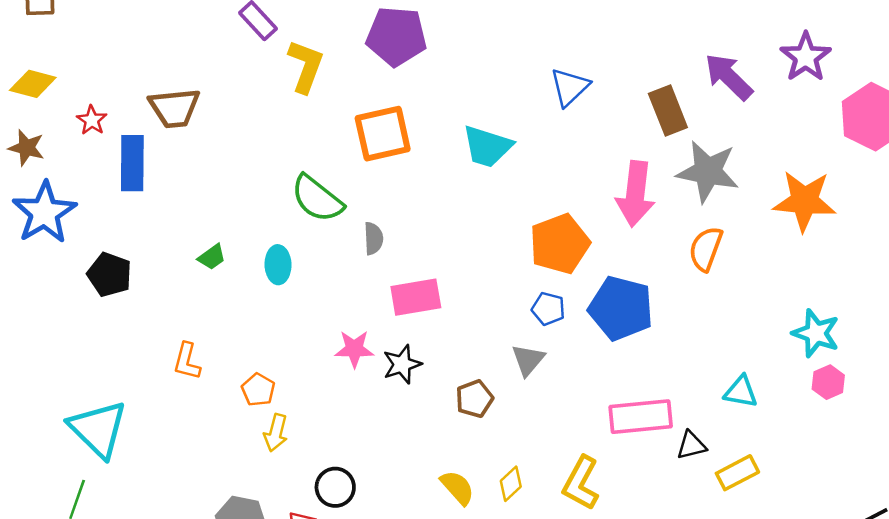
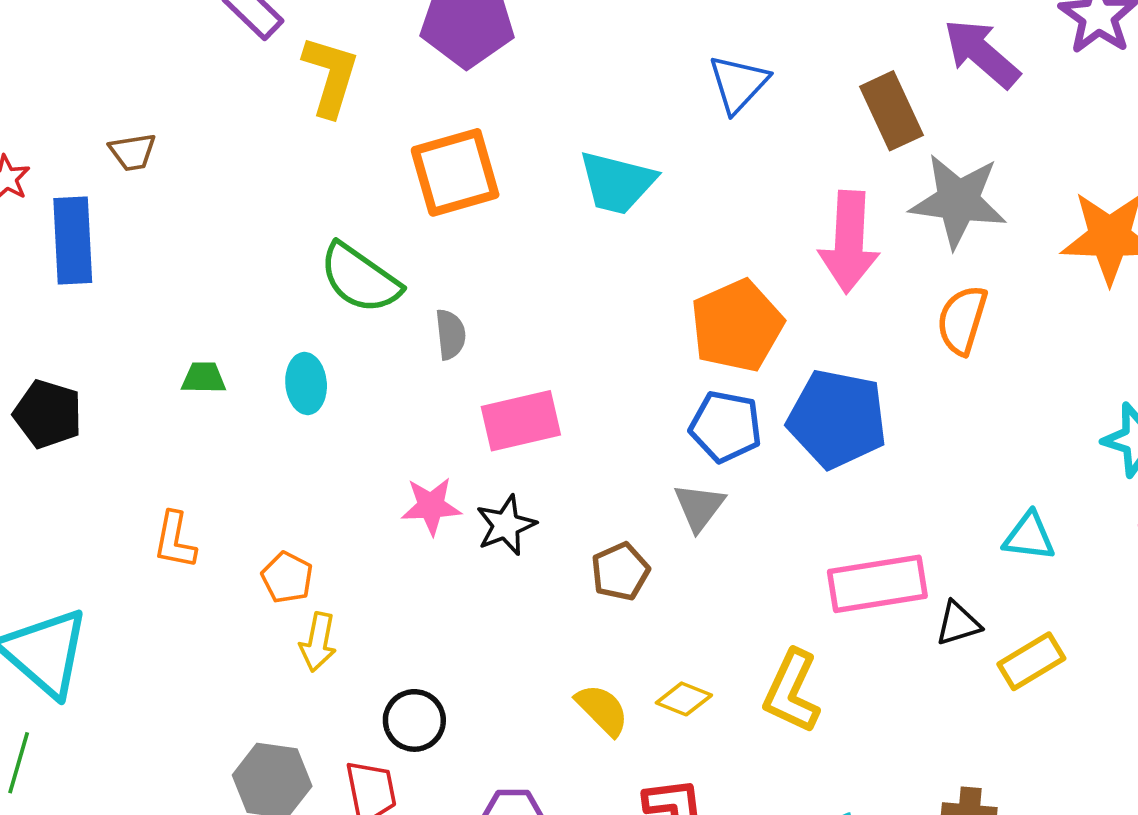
brown trapezoid: (175, 108) -> (133, 152), size x0.6
green trapezoid: (212, 257) -> (204, 378), turned -140
blue pentagon: (548, 309) -> (726, 426), size x1.4
yellow diamond: (511, 484) -> (684, 699), turned 68

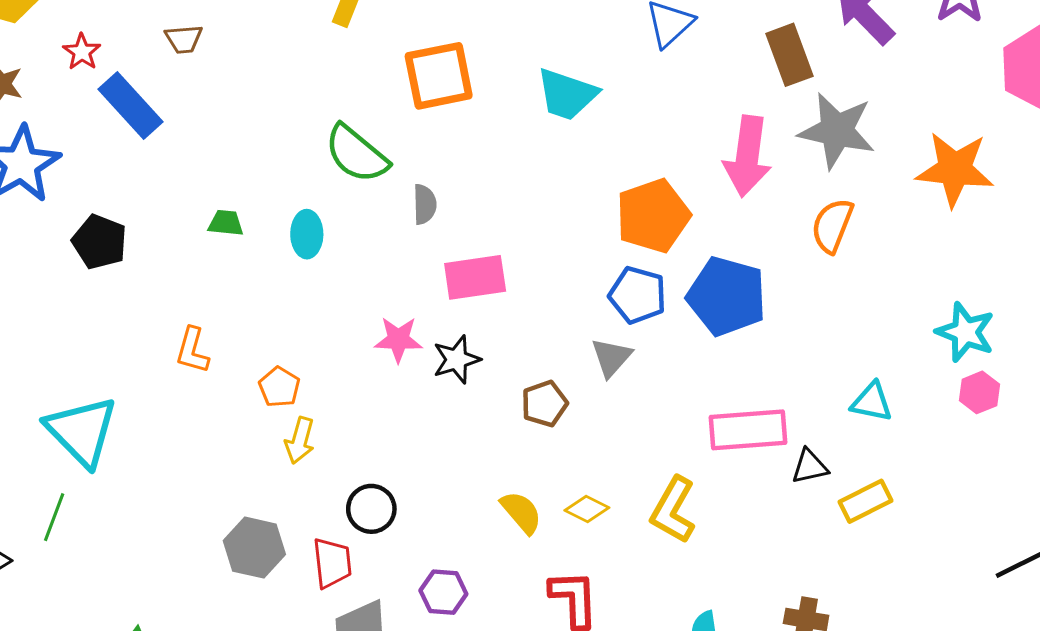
blue rectangle: (73, 241) -> (130, 106), turned -44

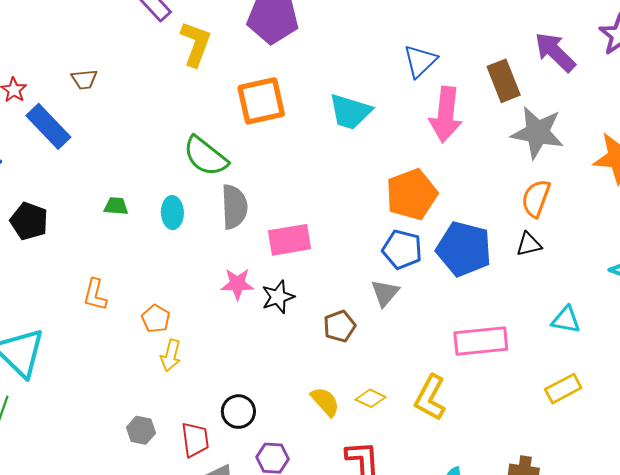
pink arrow: (747, 156) -> (446, 114), moved
gray semicircle: (425, 204) -> (234, 207), moved, size x1.6
black triangle: (810, 467) -> (529, 244), moved
black circle: (371, 509) -> (238, 412), moved
gray hexagon: (254, 548) -> (141, 430), size x0.7

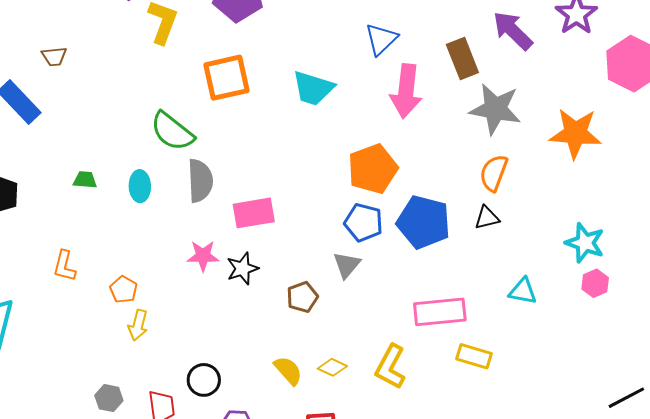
yellow rectangle: (563, 389) -> (474, 356), moved, turned 44

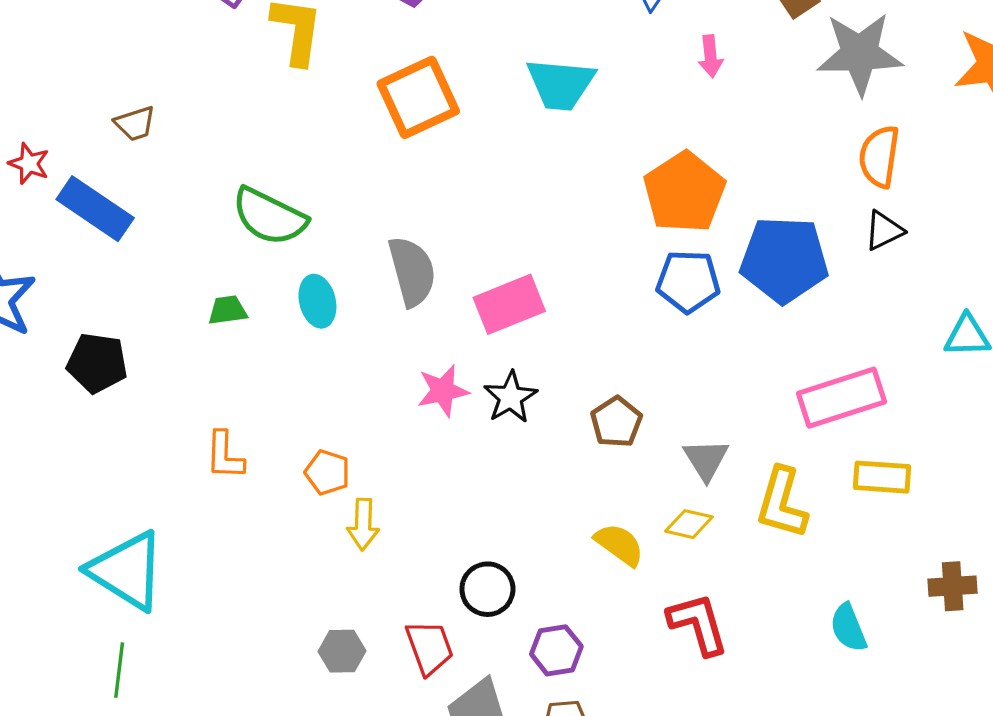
pink arrow: (406, 91) -> (710, 56), size x0.5
green semicircle: (172, 131) -> (269, 216), moved
gray triangle: (347, 265) -> (706, 460), moved
yellow rectangle: (474, 356) -> (882, 477), moved

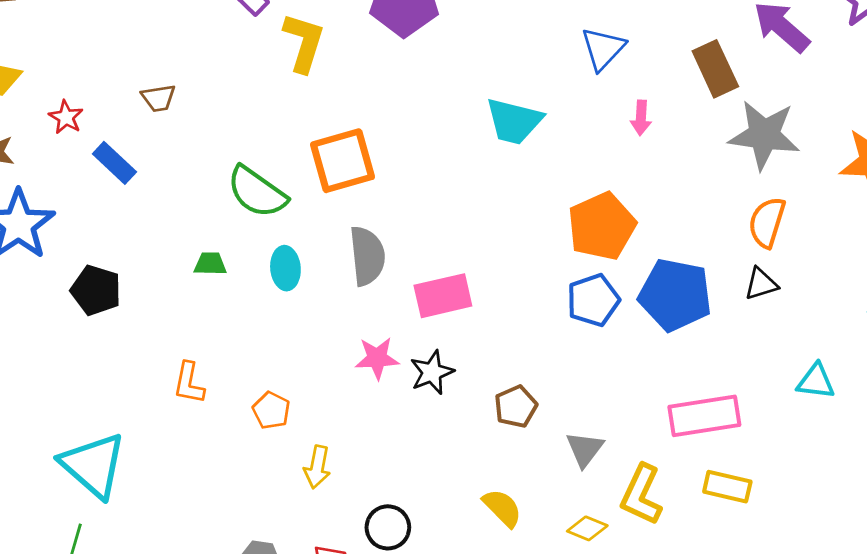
orange square: (418, 97) -> (343, 161), moved
blue rectangle: (95, 209) -> (114, 163), size x0.7
blue pentagon: (688, 281) -> (593, 300), turned -30
yellow arrow: (363, 524) -> (317, 467), moved
yellow diamond: (689, 524) -> (587, 528), moved

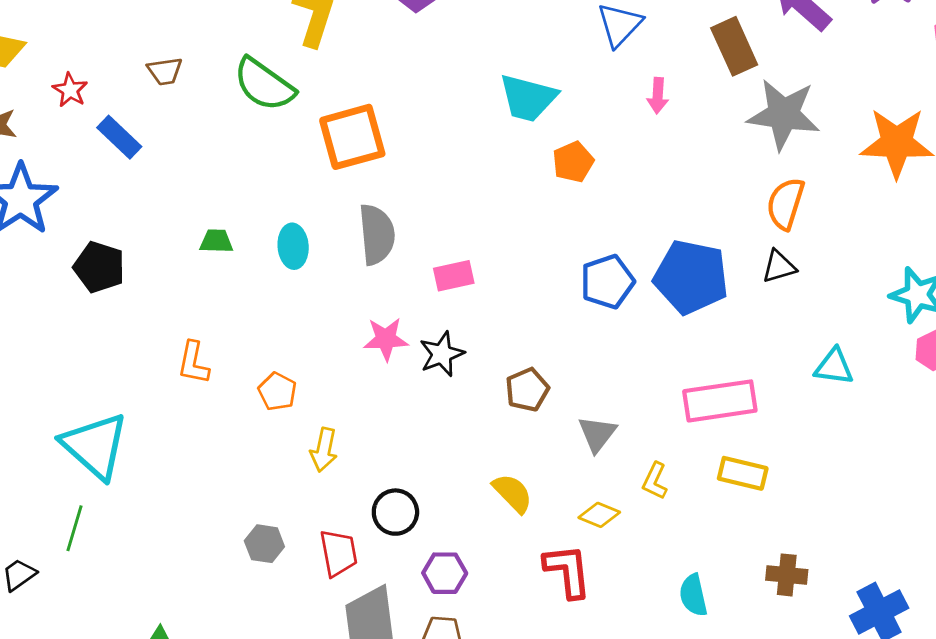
green semicircle: (257, 192) -> (264, 84), moved
orange pentagon: (602, 226) -> (573, 162), moved, size x0.6
pink rectangle: (443, 296) -> (454, 276), size x0.7
yellow L-shape: (641, 495) -> (655, 481), size x0.6

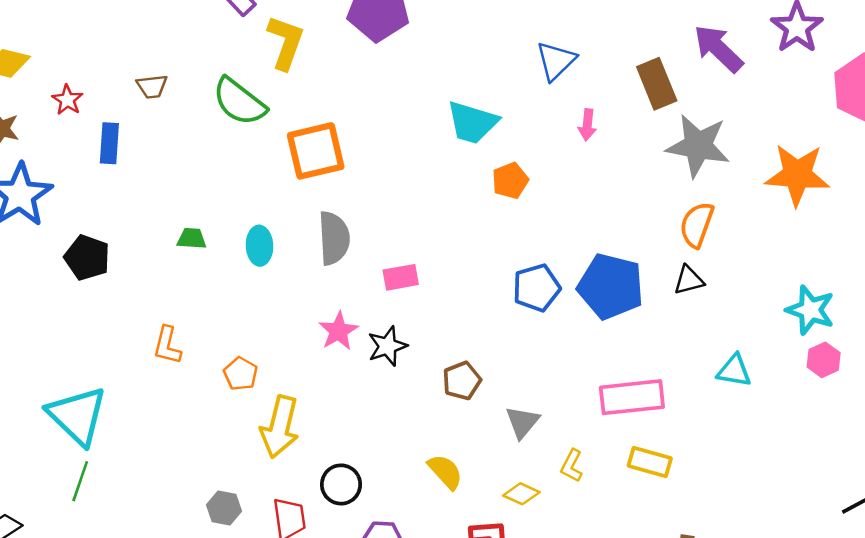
blue rectangle: (119, 137) -> (109, 143), turned 48
pink star: (386, 339) -> (338, 331), turned -30
yellow arrow: (324, 450) -> (280, 427), size x1.6
green line: (75, 528) -> (80, 481), moved

